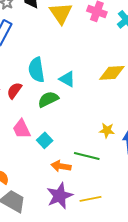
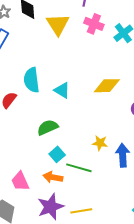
green semicircle: (48, 99) -> (48, 127), moved
pink trapezoid: (22, 129) -> (20, 181), moved
cyan square: (45, 140) -> (57, 154), moved

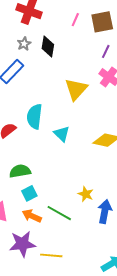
yellow triangle: (58, 24) -> (76, 89), moved
green semicircle: (48, 127) -> (20, 171), moved
cyan square: (57, 154) -> (29, 193), moved

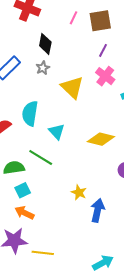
gray star: (24, 44) -> (43, 68), moved
yellow triangle: (76, 89) -> (72, 87), turned -30
green line: (59, 213) -> (41, 158), moved

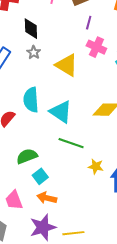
cyan triangle: (57, 132) -> (61, 112), size x1.4
green line: (41, 158) -> (71, 143), moved

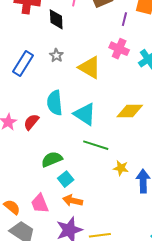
purple line: (89, 23) -> (124, 19), moved
black diamond: (31, 29) -> (56, 19), moved

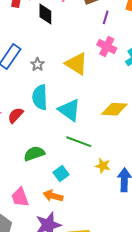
purple line: (124, 19) -> (106, 17), moved
gray star: (56, 55) -> (37, 64), moved
cyan square: (66, 179) -> (61, 173), moved

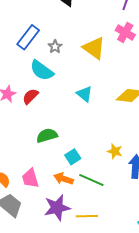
cyan semicircle: (40, 97) -> (42, 70), moved, turned -55
cyan triangle: (69, 110) -> (84, 94), size x0.7
green line: (79, 142) -> (91, 180), moved

